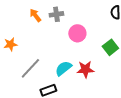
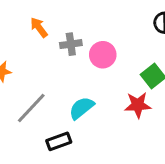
gray cross: (56, 14) -> (71, 44), moved
red star: (85, 69) -> (138, 105), moved

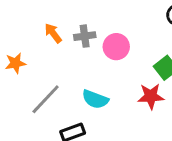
orange arrow: (39, 27) -> (53, 33), moved
cyan semicircle: (81, 108) -> (95, 99), turned -120

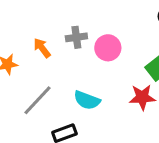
orange arrow: (53, 33) -> (42, 48), moved

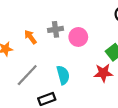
cyan semicircle: (87, 100) -> (63, 75), turned -126

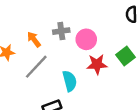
red star: (103, 73) -> (97, 64), moved
gray line: (27, 75) -> (36, 67), moved

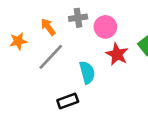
red star: (97, 64) -> (117, 54), turned 30

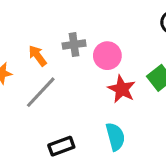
cyan semicircle: (87, 72) -> (115, 137), moved

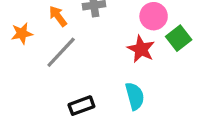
pink circle: (107, 56) -> (154, 16), moved

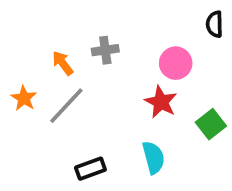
orange star: (22, 33) -> (24, 98), moved, turned -30
green square: (179, 38) -> (211, 124), moved

